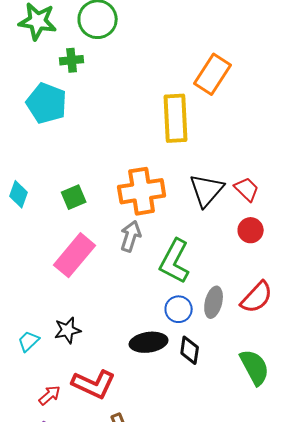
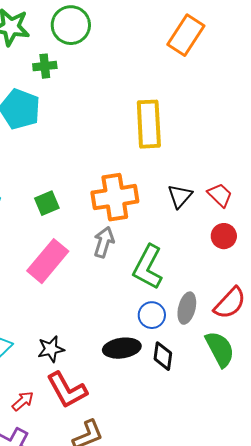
orange rectangle: (213, 74) -> (186, 35), moved
black triangle: (207, 190) -> (180, 196), size x0.7
black star: (68, 330) -> (51, 349), moved
green semicircle: (255, 367) -> (220, 349), moved
red L-shape: (94, 384) -> (67, 390), turned 36

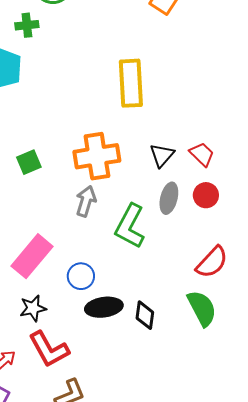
pink rectangle: (48, 261) -> (32, 256), moved
gray ellipse: (187, 308) -> (169, 198), moved
blue circle: (152, 315) -> (81, 276), moved

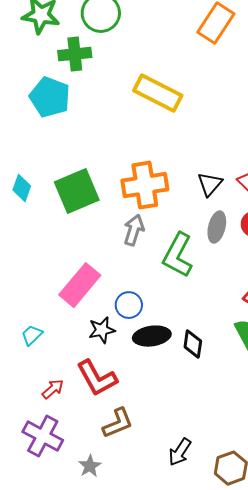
green cross: (27, 25) -> (75, 54), size x1.4
yellow rectangle: (131, 83) -> (158, 93), moved, turned -60
green square: (29, 162) -> (77, 191), size x1.8
black star: (33, 308) -> (102, 330), moved

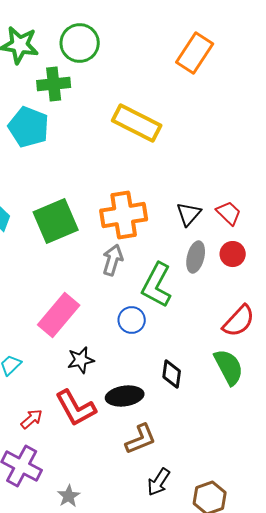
blue circle: (129, 305) -> (132, 320), moved
black ellipse: (152, 336) -> (125, 396), moved
brown L-shape: (118, 423) -> (141, 439), moved

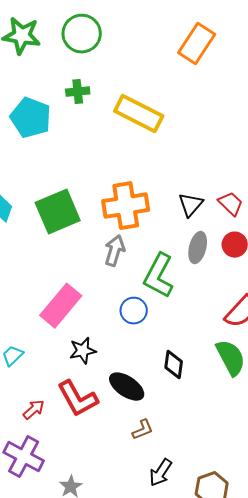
green cross: (54, 84) -> (78, 92), moved, size x0.7
black ellipse: (125, 396) -> (127, 387), turned 42
brown L-shape: (141, 439) -> (143, 430), size x0.7

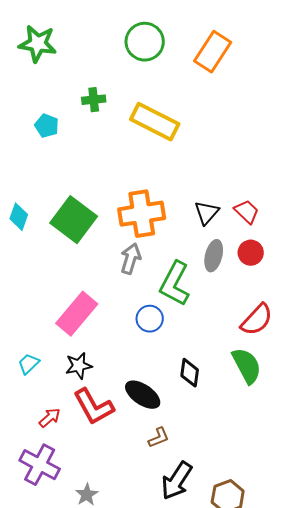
green circle: (82, 34) -> (145, 42), moved
cyan pentagon: (31, 118) -> (47, 126), size x0.6
green square: (58, 212) -> (74, 220), turned -30
black star: (83, 351) -> (79, 366), moved
black arrow: (161, 473) -> (177, 481), size x1.4

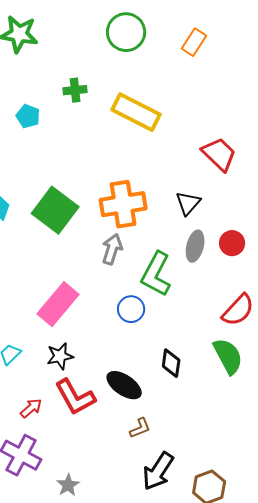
orange rectangle: (213, 52) -> (194, 42), size x0.7
red trapezoid: (247, 212) -> (219, 154), moved, size x1.4

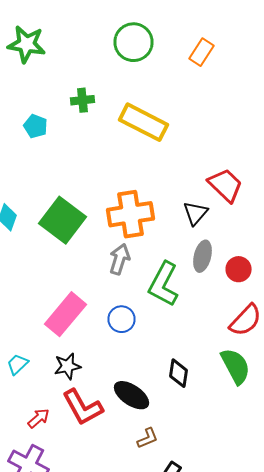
red trapezoid: (219, 154) -> (226, 185), moved
red circle: (232, 243) -> (238, 269), moved
blue circle: (131, 309) -> (122, 319), moved

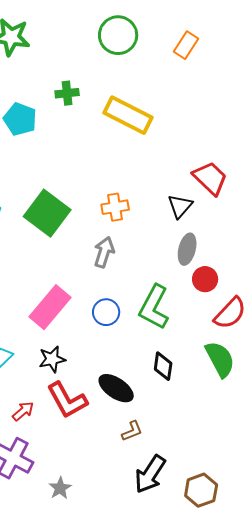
cyan pentagon: (36, 126) -> (20, 119), size x1.4
orange cross: (130, 214) -> (115, 207), size x0.6
red circle: (238, 269) -> (205, 279), moved
green L-shape: (164, 284) -> (154, 307), moved

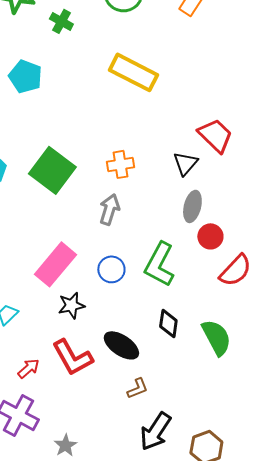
green cross: (67, 93) -> (61, 21), moved, turned 35
black star: (52, 359) -> (71, 305), moved
green semicircle: (220, 359) -> (216, 337), moved

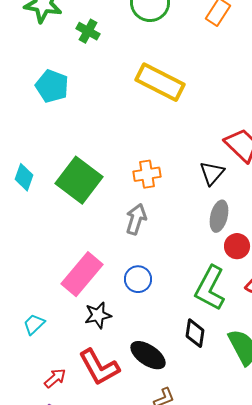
green L-shape: (159, 264) -> (210, 288), moved

